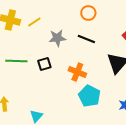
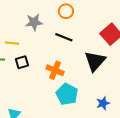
yellow line: (34, 22) -> (12, 43), moved, turned 40
gray star: (57, 38) -> (34, 22), moved

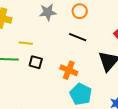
gray star: (34, 22) -> (48, 12), moved
black square: (22, 62) -> (36, 62), turned 32

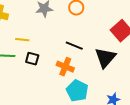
black line: (78, 37) -> (74, 46), moved

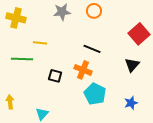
black triangle: (105, 58) -> (132, 65), moved, size x0.7
black square: (32, 59) -> (55, 76), moved

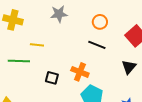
orange circle: (94, 11) -> (100, 22), moved
black line: (92, 49) -> (97, 45), moved

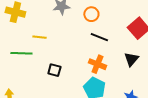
orange circle: (100, 22) -> (91, 14), moved
orange cross: (80, 72) -> (97, 64), moved

